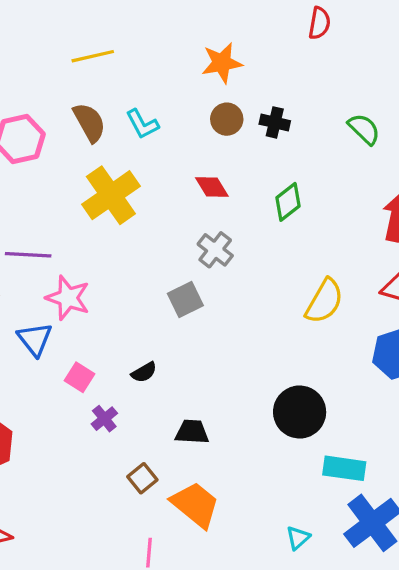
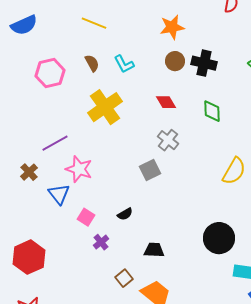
yellow line: (93, 56) -> (94, 23), turned 35
brown semicircle: (89, 122) -> (92, 63), size x0.7
black cross: (275, 122) -> (204, 63), size x1.4
green diamond: (288, 202) -> (212, 111), turned -55
purple line: (28, 255) -> (55, 143), turned -32

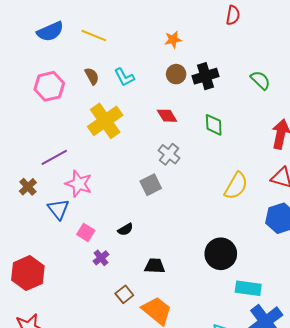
blue semicircle: (24, 25) -> (50, 31), moved
orange star: (172, 27) -> (173, 40), size x0.7
black cross: (204, 63) -> (206, 76), turned -30

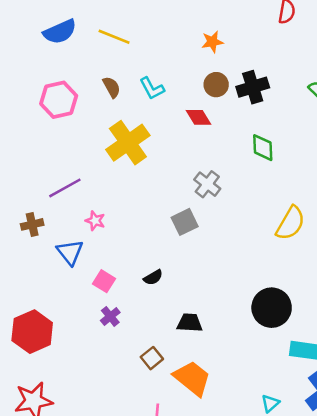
red diamond: (167, 116) -> (198, 117), moved
pink star: (79, 184) -> (95, 221), size x0.6
brown cross: (28, 187) -> (32, 224), turned 30
purple cross: (101, 258) -> (110, 316), moved

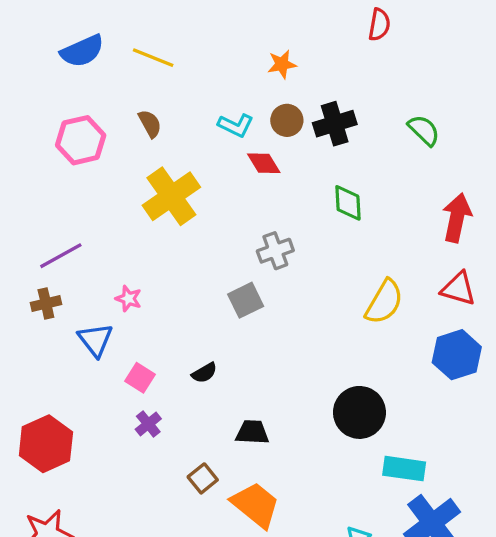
cyan L-shape: (152, 88) -> (236, 125), moved, turned -36
gray cross: (207, 184) -> (275, 251), turned 32
purple line: (65, 188) -> (61, 256), moved

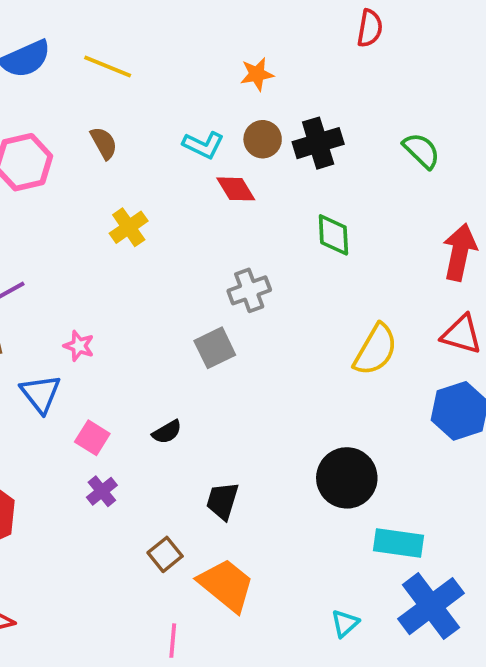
yellow cross: (171, 196) -> (129, 227), size x0.6
black trapezoid: (252, 432) -> (222, 501), turned -76

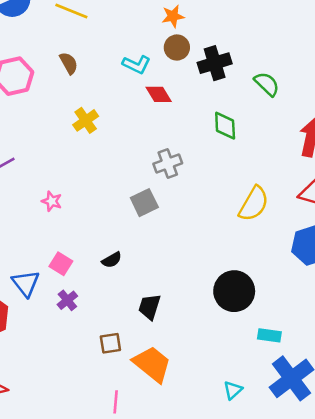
brown circle: (263, 139) -> (177, 47), moved
green semicircle: (421, 151) -> (267, 84), moved
blue triangle: (41, 394) -> (26, 283), moved
cyan rectangle: (398, 543) -> (269, 335), size x0.7
brown square: (165, 554) -> (110, 343), turned 30

